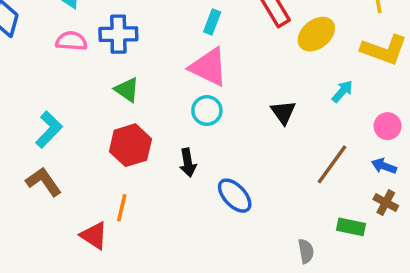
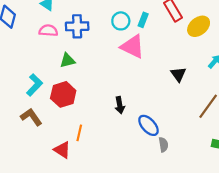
cyan rectangle: (212, 22) -> (143, 20), moved
green triangle: (127, 90) -> (68, 60), moved, turned -49
cyan circle: (207, 110) -> (121, 21), moved
red hexagon: (130, 145) -> (63, 94), moved
gray semicircle: (306, 251) -> (163, 145), moved

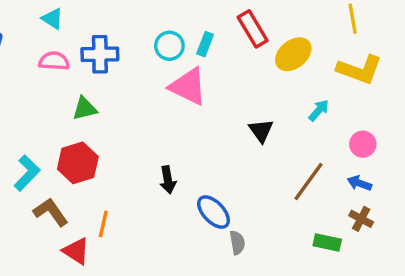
cyan L-shape: (34, 85) -> (27, 173), moved
brown L-shape: (31, 117) -> (51, 212), moved

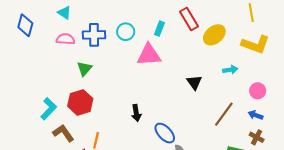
cyan circle: (169, 46) -> (126, 32), moved
pink triangle: (188, 87) -> (149, 55), turned -30
green triangle: (85, 109) -> (84, 69), turned -35
cyan arrow: (319, 110) -> (230, 70), turned 40

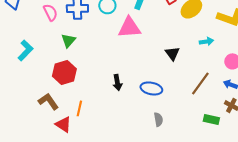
pink semicircle: (65, 39) -> (50, 12), turned 60
cyan L-shape: (49, 109) -> (25, 50), moved
blue ellipse: (165, 133) -> (151, 88), moved, turned -35

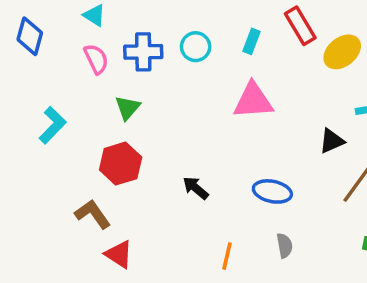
pink triangle: (129, 27) -> (253, 101), moved
black triangle: (172, 53) -> (332, 141), moved, turned 42
black arrow: (117, 82) -> (196, 188), moved, turned 140
orange line: (79, 108) -> (227, 256), moved

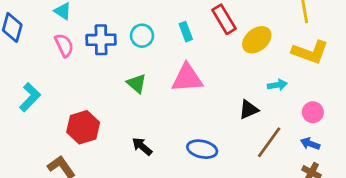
cyan rectangle: (251, 41) -> (186, 32), turned -42
green triangle: (128, 108) -> (137, 84), moved, turned -30

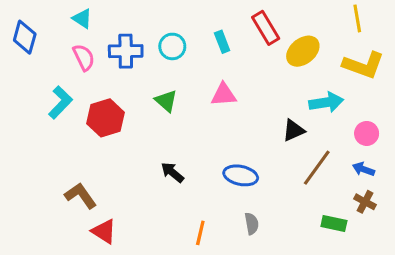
pink triangle: (187, 78) -> (224, 95), size x0.7
cyan arrow: (277, 85) -> (326, 102), size x1.5
cyan L-shape: (30, 97) -> (60, 102), moved
red hexagon: (83, 127) -> (106, 118), moved

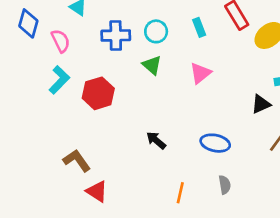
pink semicircle: (84, 57) -> (61, 41), moved
pink triangle: (224, 95) -> (200, 73), turned -35
green triangle: (166, 101) -> (152, 65), moved

